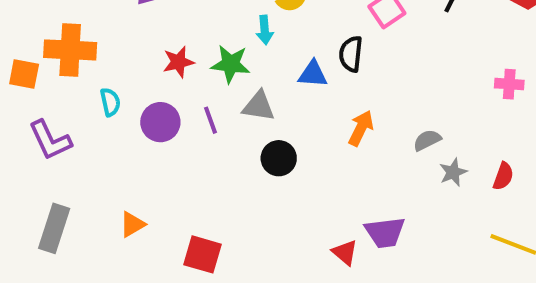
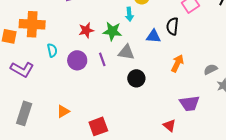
purple L-shape: (50, 140) -> (22, 69), turned -35
purple trapezoid: (385, 232) -> (189, 103), moved
red square: (202, 254) -> (98, 126), turned -36

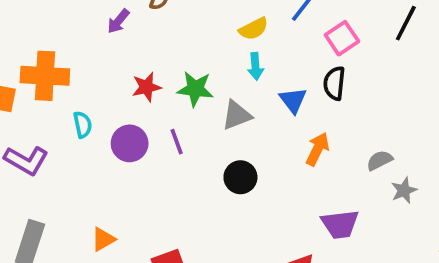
cyan arrow: (129, 14) -> (255, 66), moved
black semicircle: (172, 26) -> (334, 83), moved
blue triangle: (153, 36) -> (293, 100), moved, turned 49
gray triangle: (126, 52) -> (237, 115), moved, turned -30

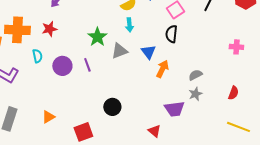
red star: (146, 87) -> (49, 29), moved
green star: (195, 89) -> (97, 37), turned 30
blue triangle: (293, 100) -> (148, 52), moved
black circle: (240, 177) -> (112, 107), moved
gray star: (404, 190) -> (195, 94), moved

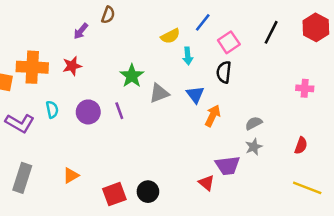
cyan arrow: (129, 25) -> (188, 56), moved
cyan semicircle: (37, 56) -> (52, 109), moved
black circle: (112, 107) -> (148, 192), moved
red triangle: (154, 131) -> (206, 183), moved

